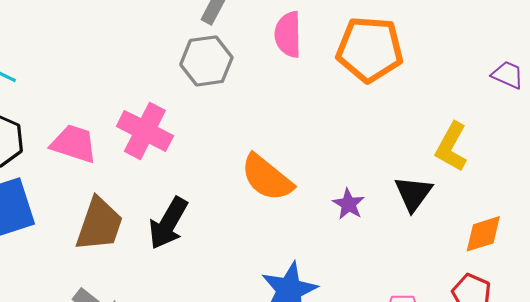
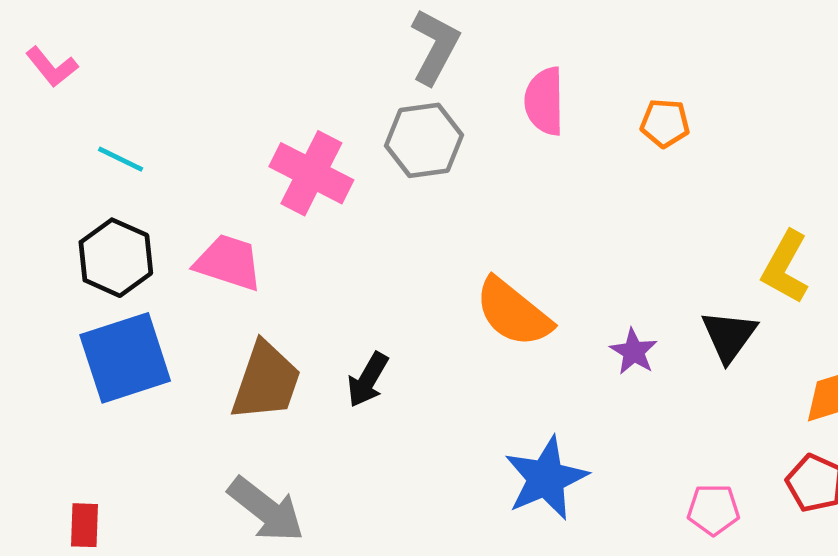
orange pentagon: (370, 49) -> (665, 123), size x0.5
pink cross: (145, 131) -> (311, 173), moved
black arrow: (168, 223) -> (368, 380), size x0.7

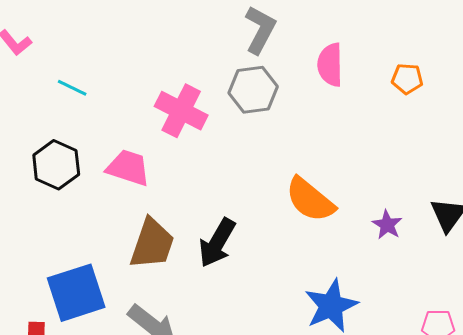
cyan line: (121, 159) -> (72, 88), moved
blue square: (125, 358) -> (76, 293), moved
black arrow: (368, 380) -> (217, 243), size x1.4

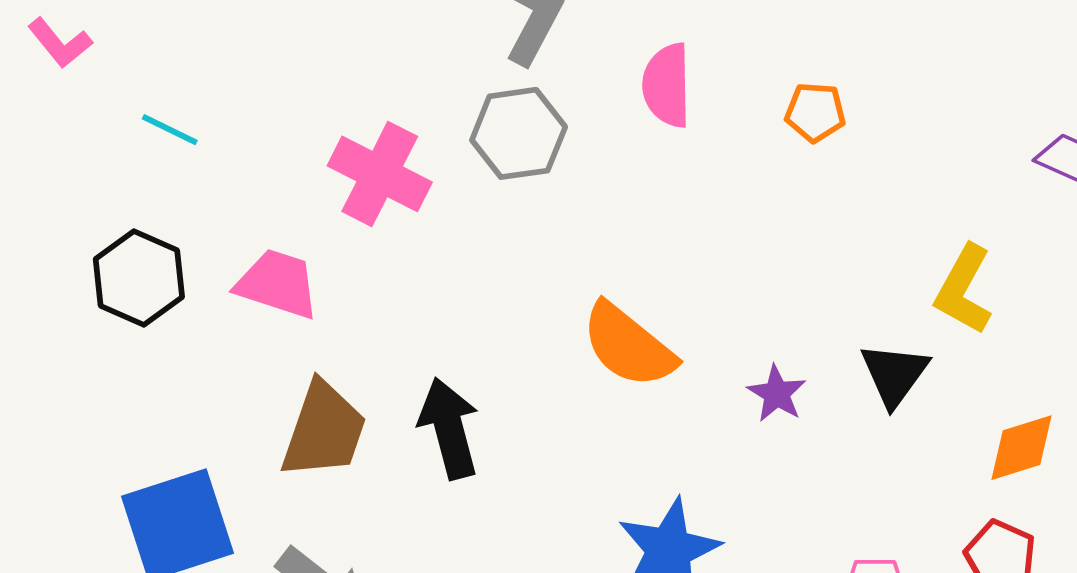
black arrow: (217, 243) -> (449, 428), turned 135

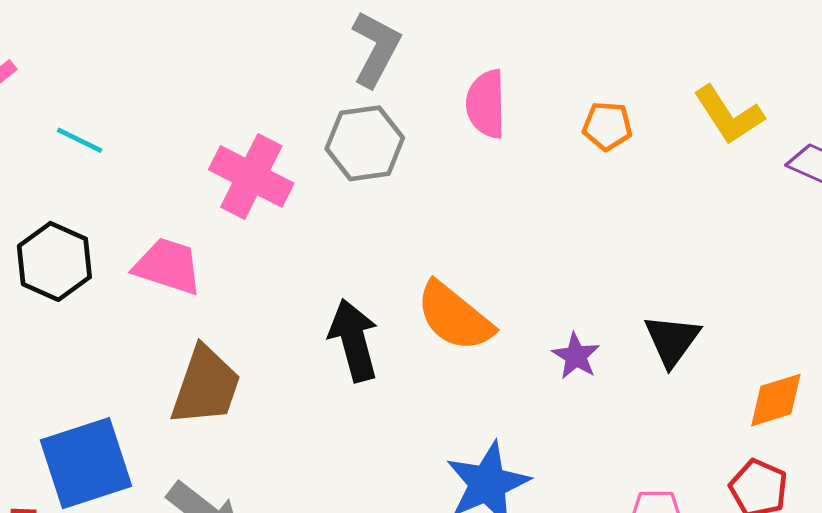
yellow L-shape: (964, 290) -> (729, 115), moved, turned -62
black arrow: (449, 428) -> (354, 340), moved

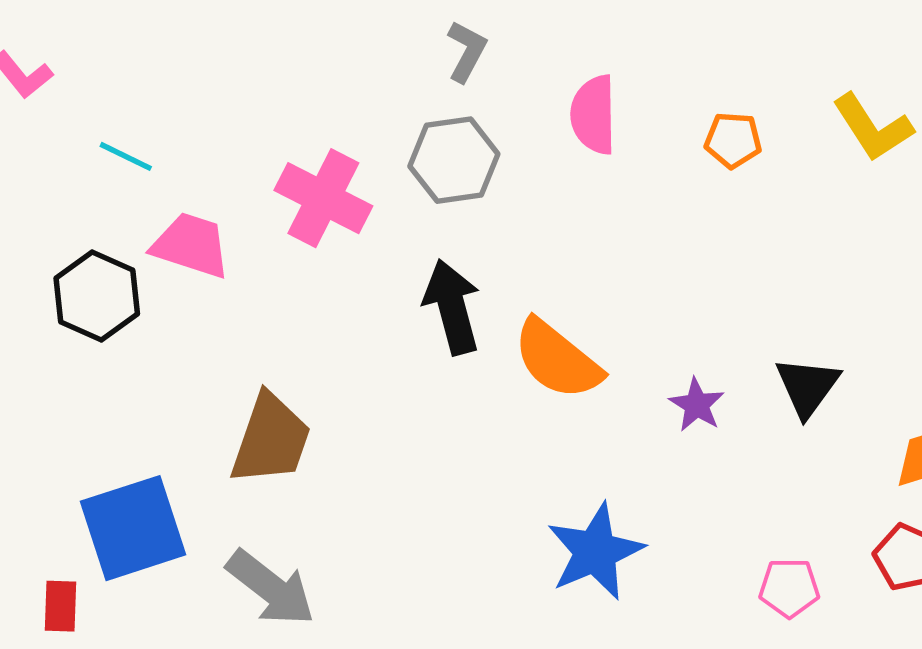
gray L-shape: (376, 49) -> (467, 51), size x0.7
pink trapezoid: (168, 266) -> (191, 245), moved
black arrow: (354, 340) -> (452, 307), moved

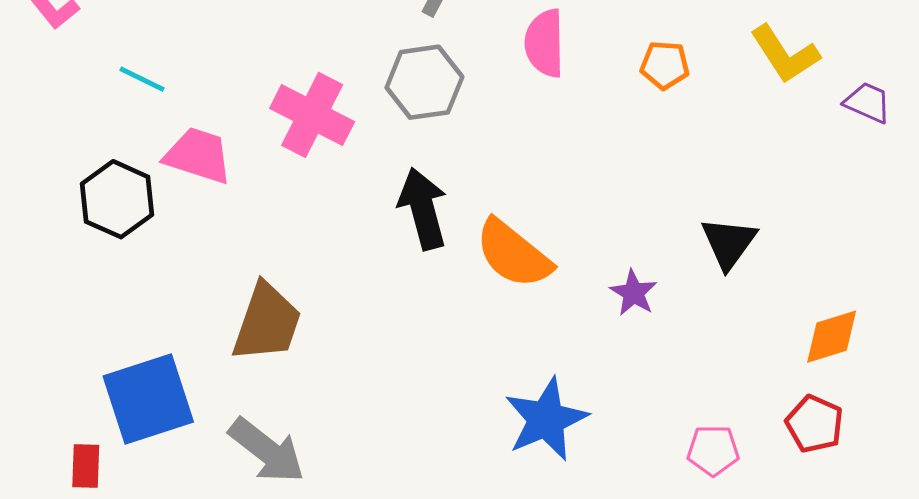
black triangle: (807, 387) -> (729, 243), moved

